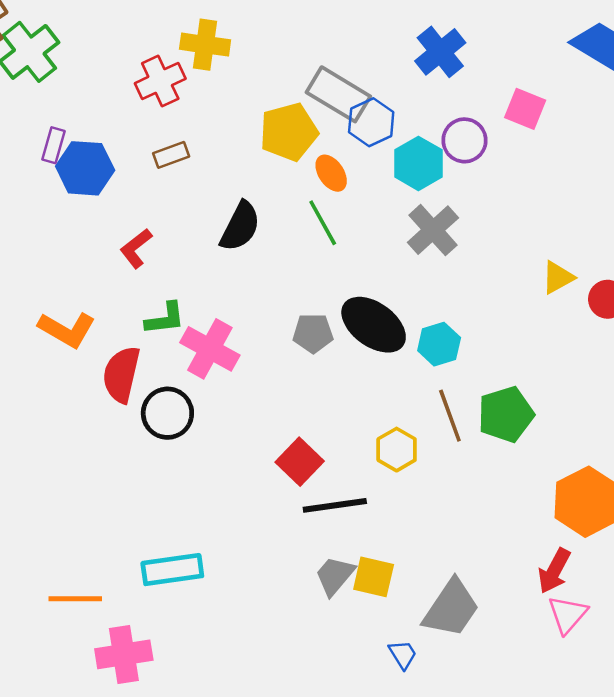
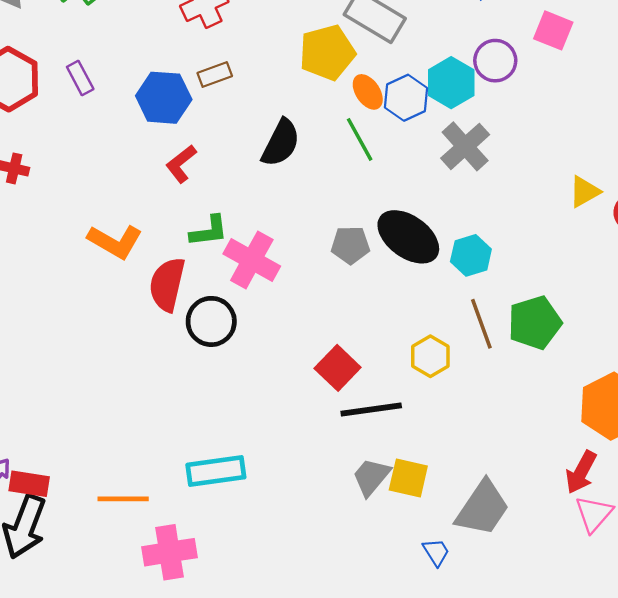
blue hexagon: (371, 122) -> (406, 98), moved
purple rectangle: (53, 145) -> (80, 78), moved, turned -44
blue hexagon: (85, 168) -> (164, 98), moved

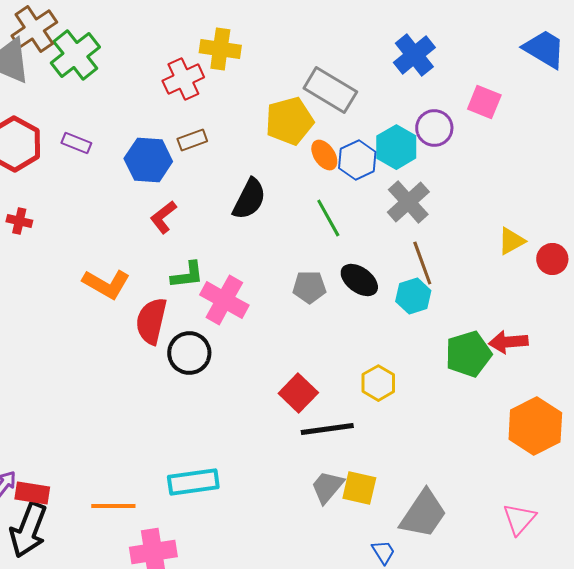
purple rectangle: (80, 78) -> (76, 143), turned -40
green line: (360, 139) -> (328, 218), moved
black ellipse: (408, 237) -> (359, 280), size x0.7
brown line: (481, 324) -> (422, 263), moved
red arrow: (581, 472) -> (508, 342), moved, turned 57

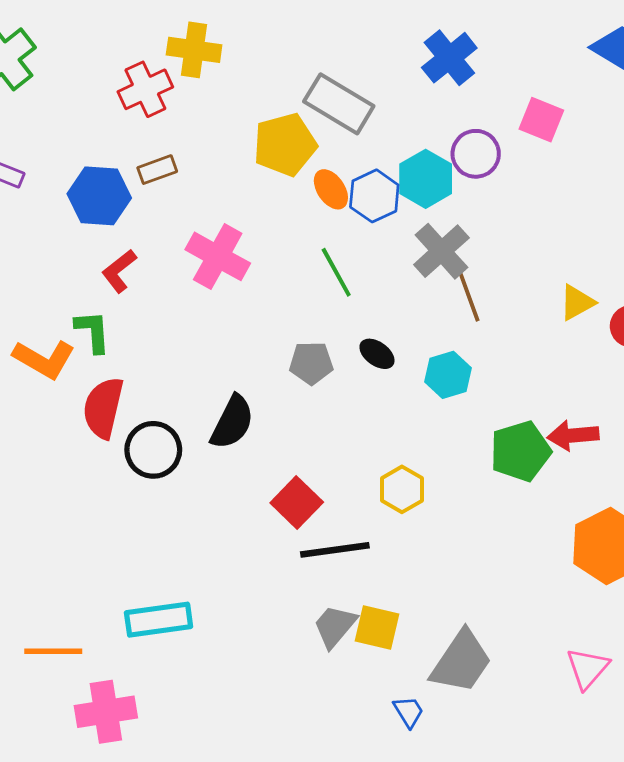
black semicircle: (249, 199) -> (232, 422), moved
brown line: (422, 263) -> (468, 293), moved
green L-shape: (187, 275) -> (93, 331), moved, turned -87
black ellipse: (359, 280) -> (377, 354), size x0.7
pink cross: (224, 300) -> (218, 256), moved

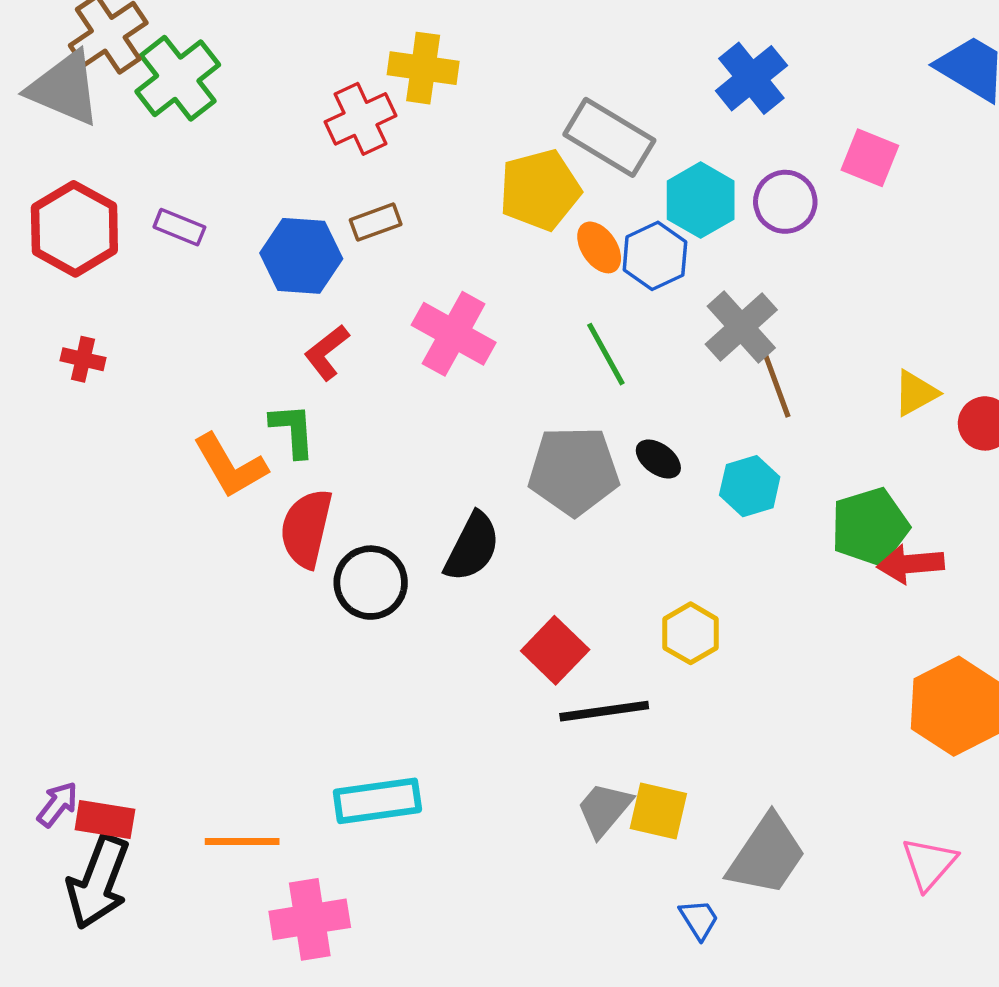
cyan hexagon: (426, 179) -> (701, 200), moved
orange L-shape: (44, 359) -> (230, 466), turned 30
gray pentagon: (311, 363) -> (574, 471), size x1.6
green pentagon: (520, 451) -> (870, 527), moved

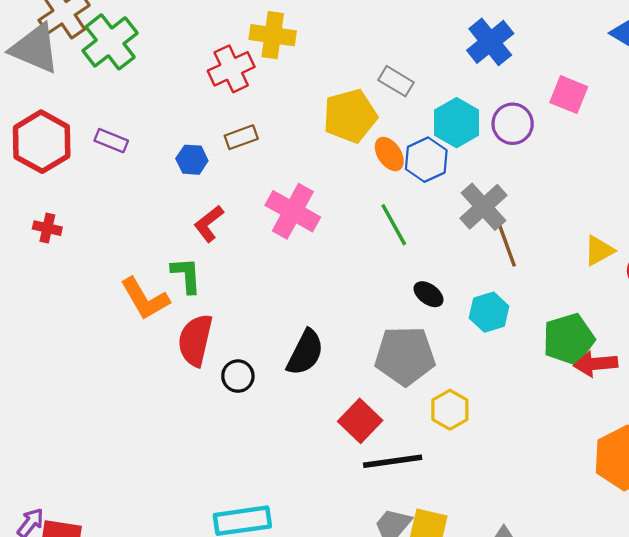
gray rectangle: (609, 137) -> (396, 81), size x0.6
blue hexagon: (301, 256) -> (192, 160), size x0.6
gray pentagon: (574, 471) -> (405, 356), moved
black circle: (371, 583) -> (238, 376), size x0.7

